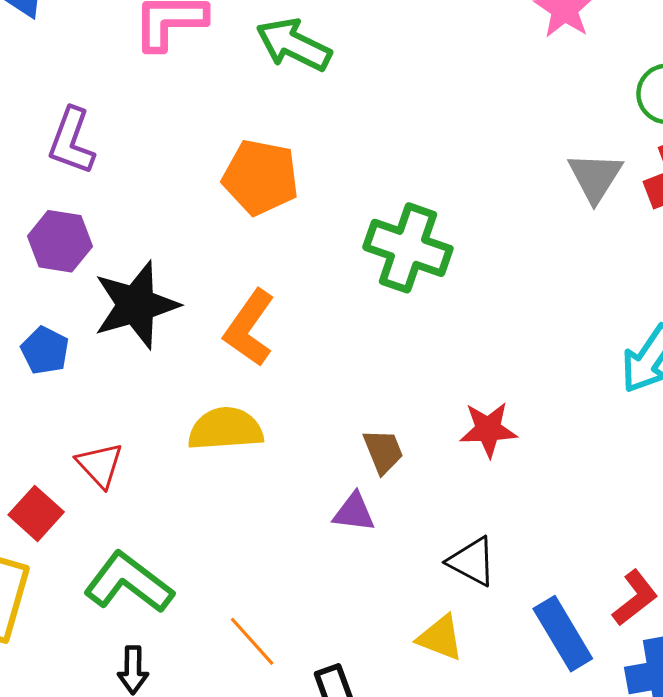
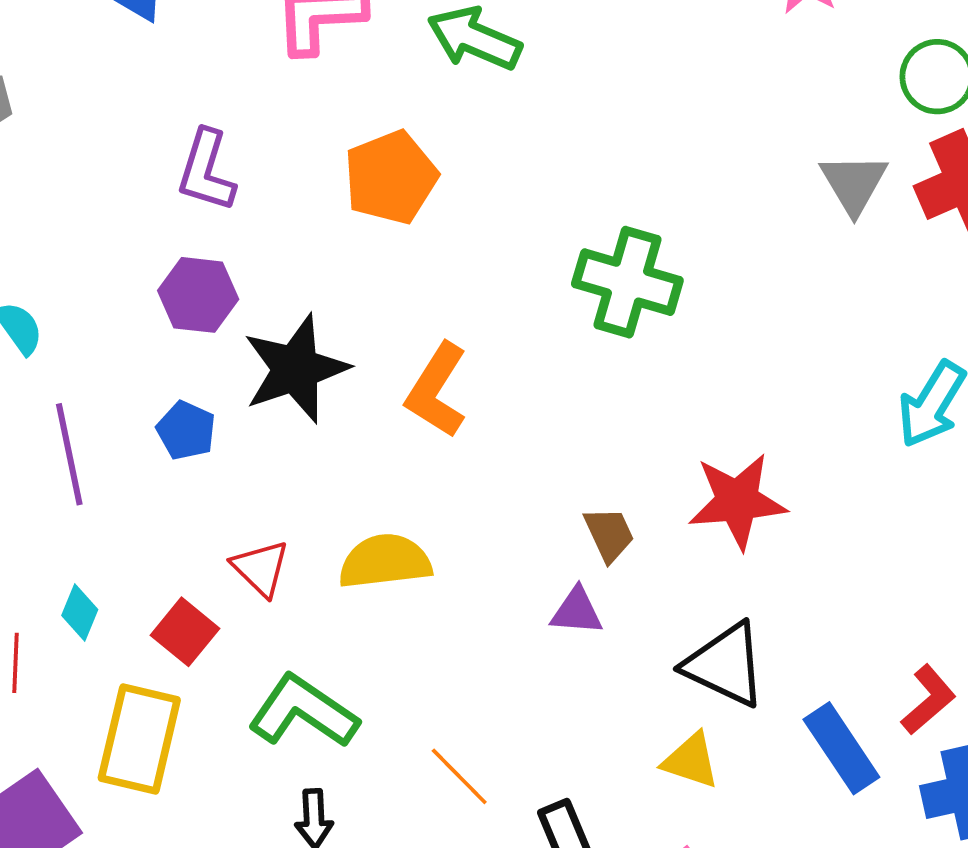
orange pentagon: (261, 177) -> (391, 177), moved, turned -30
yellow semicircle: (225, 429) -> (385, 561), moved
red star: (488, 429) -> (737, 501), size x1.4
black triangle: (472, 562) -> (725, 665), size x1.4

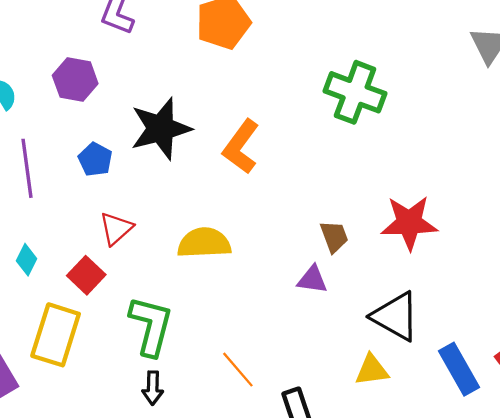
purple hexagon: (198, 295) -> (75, 79), moved
red triangle: (261, 568) -> (116, 228), moved, turned 30
green L-shape: (303, 712) -> (151, 326), turned 66
yellow triangle: (691, 761) -> (372, 370), turned -30

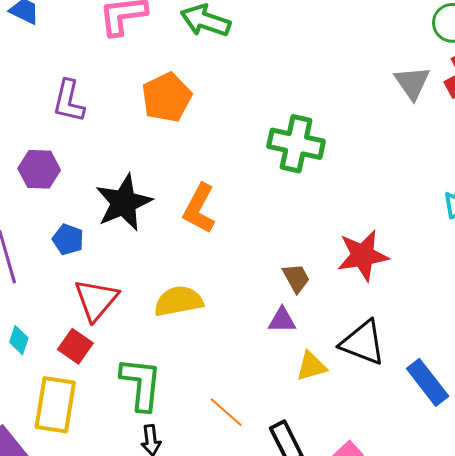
red triangle: (116, 228) -> (96, 300), size x1.4
yellow triangle: (372, 370) -> (311, 366), moved

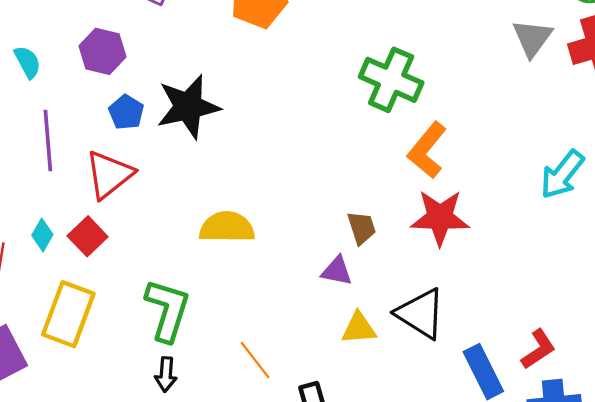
orange L-shape: (199, 208) -> (427, 150), moved
blue pentagon: (68, 239) -> (126, 112), moved
red triangle: (96, 300) -> (109, 175), moved
red square: (75, 346) -> (88, 236), moved

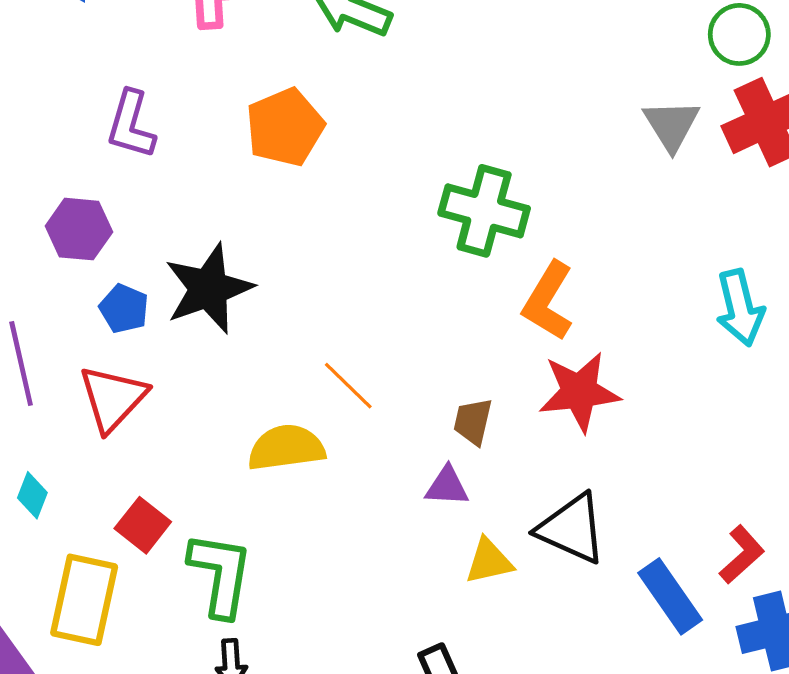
cyan arrow: (562, 175) -> (740, 308), turned -44
brown trapezoid: (362, 228) -> (473, 422), turned -141
red square: (88, 236) -> (143, 525), moved
orange line: (255, 360) -> (348, 386), moved

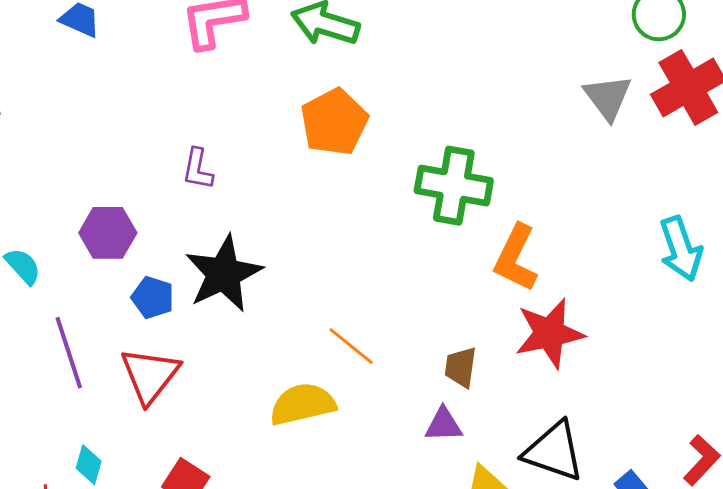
purple L-shape: (131, 125) -> (198, 169), moved, size x0.7
orange pentagon: (285, 127) -> (334, 122), moved

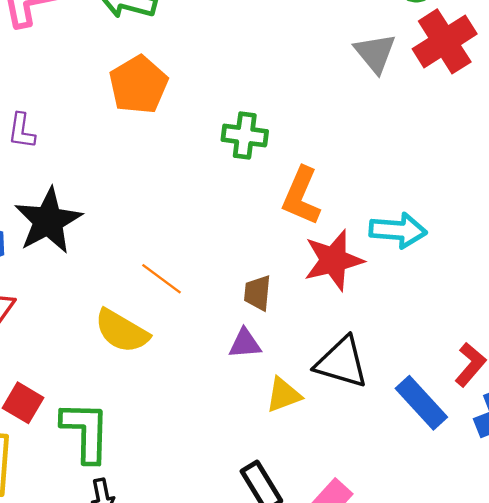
green cross: (454, 186) -> (245, 136), size x0.7
cyan arrow: (681, 249) -> (398, 230), moved, turned -64
yellow semicircle: (303, 404) -> (122, 331), turned -134

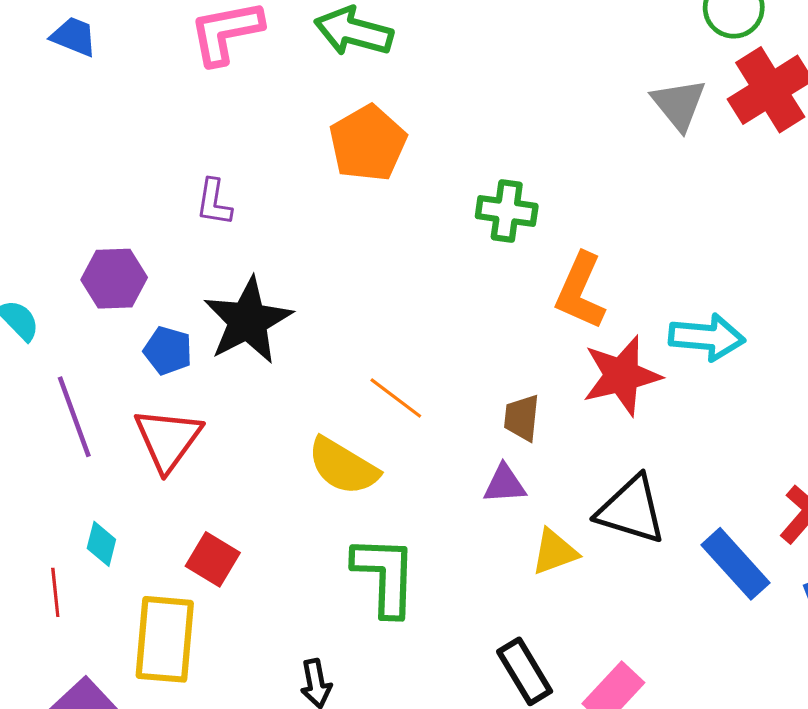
green L-shape: (86, 432) -> (385, 576), moved

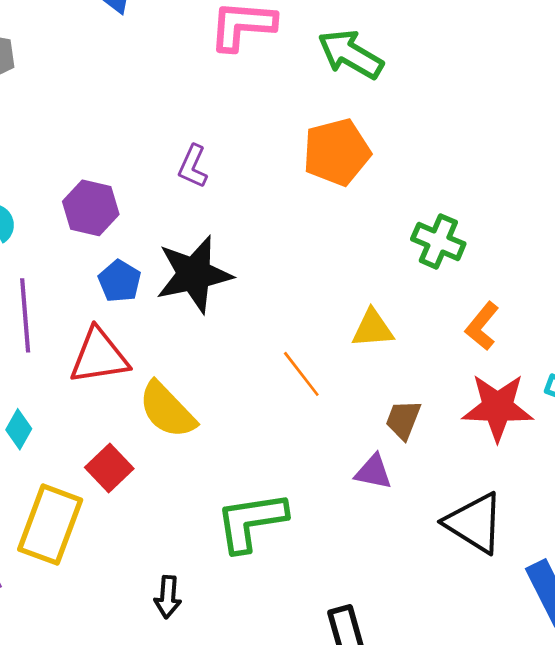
orange L-shape: (580, 291) -> (482, 326), size x0.7
red triangle: (168, 439) -> (99, 356), turned 30
yellow semicircle: (343, 466) -> (167, 410), moved
yellow triangle: (555, 552) -> (373, 329), moved
green L-shape: (385, 576) -> (251, 522), turned -116

